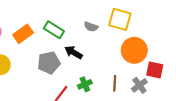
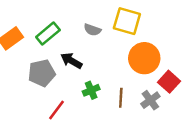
green rectangle: (54, 30) -> (48, 33), turned -72
red square: (155, 70) -> (169, 82), turned 30
green cross: (85, 84) -> (91, 90), moved

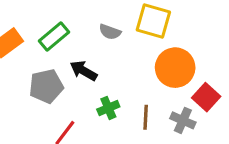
gray cross: (150, 100) -> (183, 120), turned -30

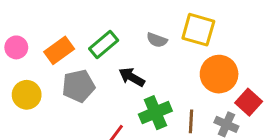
gray pentagon: (46, 86) -> (78, 86), moved
green cross: (108, 108) -> (155, 113), size x1.5

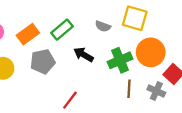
green cross: (155, 113) -> (120, 60), moved

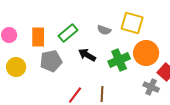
orange rectangle: (28, 34) -> (38, 37), turned -54
brown line: (129, 89) -> (102, 94), moved

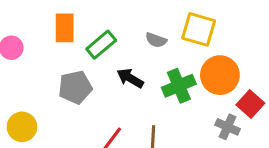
orange rectangle: (38, 37) -> (65, 28), moved
yellow circle: (16, 67) -> (22, 127), moved

